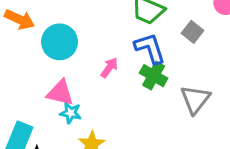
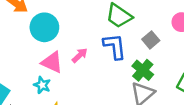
green cross: (154, 76) -> (143, 70), moved
pink triangle: (60, 93) -> (52, 62), moved

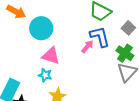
pink arrow: (80, 55) -> (87, 46), moved

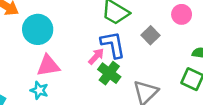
green cross: (125, 53) -> (109, 73), moved
pink triangle: (51, 56) -> (48, 66), turned -30

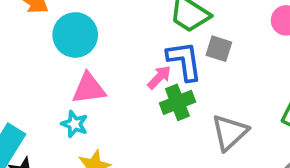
gray square: (151, 35) -> (219, 49), moved, turned -30
green cross: (109, 73) -> (177, 102), turned 30

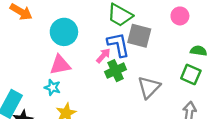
cyan circle: (75, 35) -> (64, 32), moved
gray square: (219, 49) -> (139, 36), size x1.5

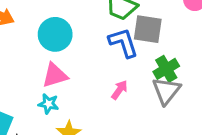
pink arrow: (103, 56) -> (119, 90), moved
green cross: (116, 71) -> (166, 69), moved

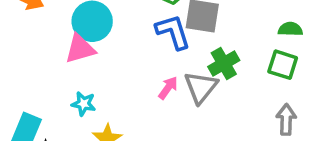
pink triangle: (55, 75) -> (80, 49), moved
gray triangle: (166, 91) -> (201, 87), moved

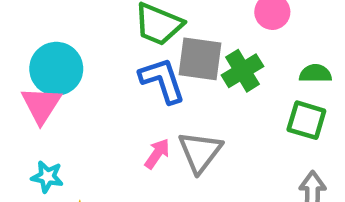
pink triangle: (80, 49) -> (41, 105), turned -40
green cross: (224, 63) -> (242, 71), moved

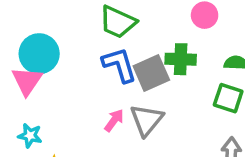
gray square: (200, 59) -> (151, 73), moved, turned -33
green cross: (242, 71) -> (181, 59), turned 32

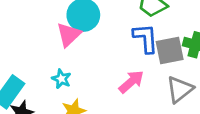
pink arrow: (114, 120) -> (131, 82), size x1.4
gray triangle: (147, 120) -> (180, 89), moved

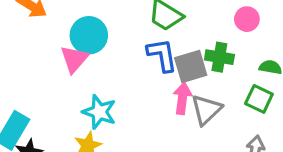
cyan star: (61, 79) -> (99, 112), moved, size x1.5
pink arrow: (131, 82) -> (182, 98), moved, turned -36

